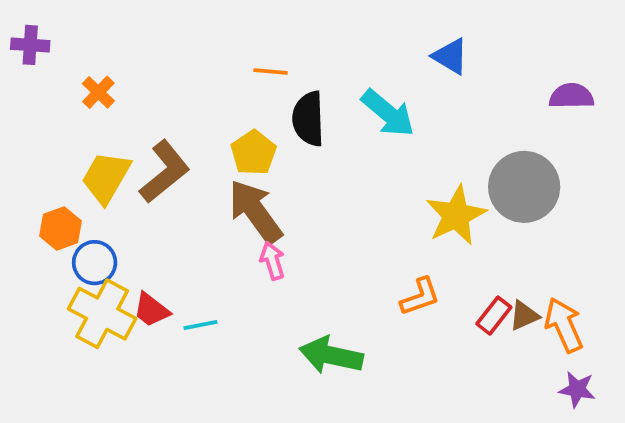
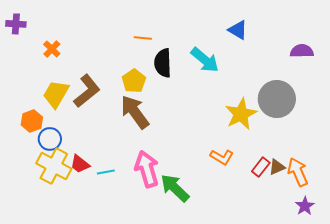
pink arrow: (272, 261) -> (147, 169), moved, size x1.8
orange L-shape: (420, 297) -> (222, 157), turned 50
green arrow: (331, 355) -> (175, 188), turned 32
purple star: (577, 389) -> (305, 206), turned 30

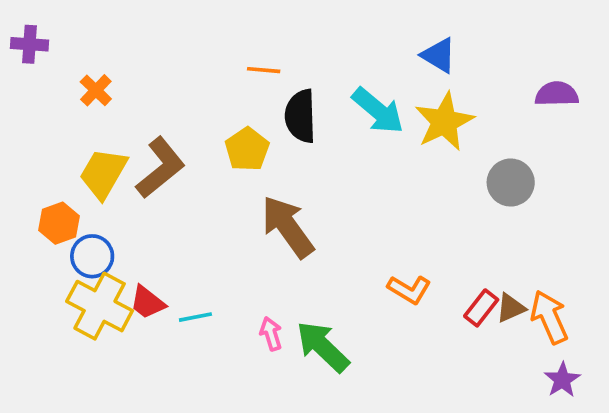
gray circle: (277, 99) -> (511, 183), size x0.7
brown arrow: (135, 112) -> (288, 227), moved
yellow star: (241, 114) -> (444, 122), moved
pink arrow: (147, 169) -> (271, 334), moved, size x0.5

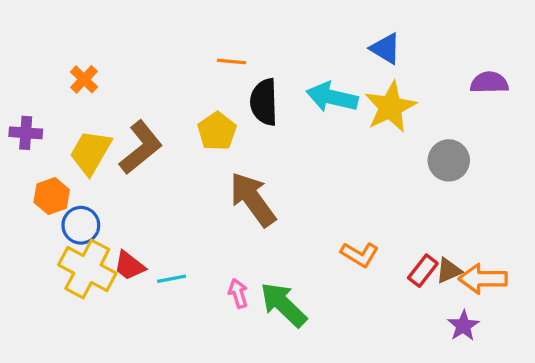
purple cross: (29, 44) -> (26, 133), moved
cyan arrow: (378, 111) -> (332, 97), turned 153
orange arrow: (549, 317) -> (483, 279), turned -66
purple star: (562, 380) -> (463, 326), moved

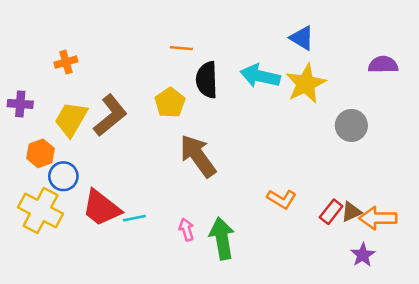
orange cross: (84, 79) -> (66, 62), turned 30
red trapezoid: (129, 266) -> (101, 208), size x1.6
yellow cross: (87, 269) -> (41, 210), moved
green arrow: (283, 305) -> (222, 238), turned 36

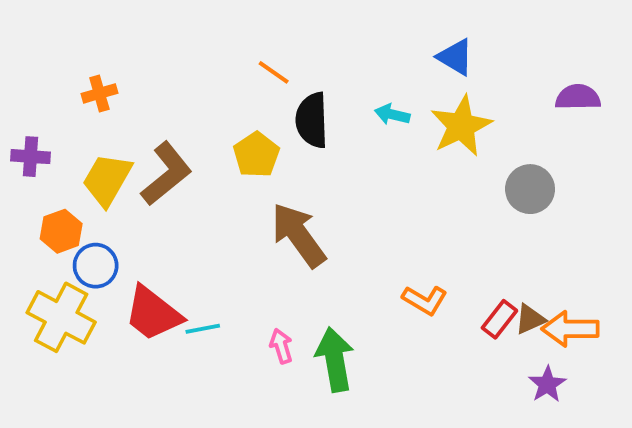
orange line: (181, 48) -> (274, 72), turned 30
cyan arrow: (260, 76) -> (392, 114), size x0.6

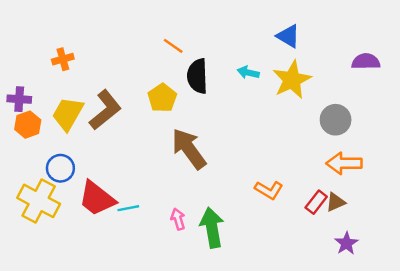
orange hexagon: (61, 231) -> (28, 125), moved
orange arrow: (570, 329) -> (344, 163), moved

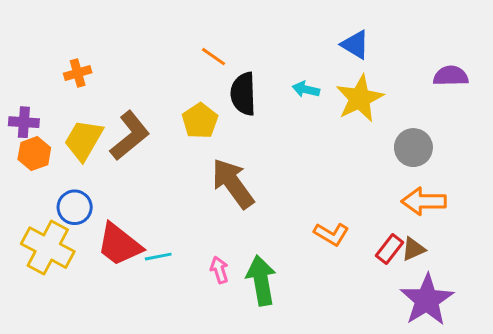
purple star: (346, 243) -> (427, 300), size x1.8

